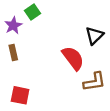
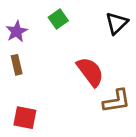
green square: (32, 12) -> (58, 19), moved
black triangle: (94, 36) -> (117, 23), moved

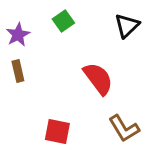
brown L-shape: (117, 101) -> (124, 129), moved, turned 68
red square: (25, 118) -> (57, 132), moved

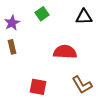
black triangle: (127, 26) -> (84, 17), turned 42
red semicircle: (98, 79) -> (65, 52), turned -50

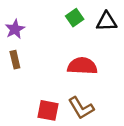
green square: (42, 14) -> (75, 18), moved
brown L-shape: (82, 85) -> (81, 108), moved

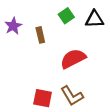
brown rectangle: (15, 60) -> (40, 35), moved
red semicircle: (82, 66) -> (73, 59), turned -30

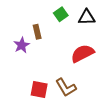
purple star: (13, 26) -> (22, 45), moved
red semicircle: (73, 59) -> (82, 53), moved

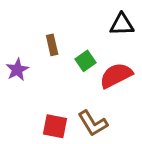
green square: (61, 14) -> (86, 61), moved
purple star: (22, 45) -> (17, 70), moved

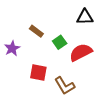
brown rectangle: (52, 45) -> (36, 31), turned -40
red square: (55, 126) -> (38, 73), moved

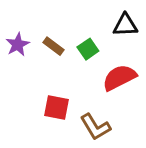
green square: (60, 42) -> (88, 49), moved
purple star: (12, 48) -> (18, 45), moved

